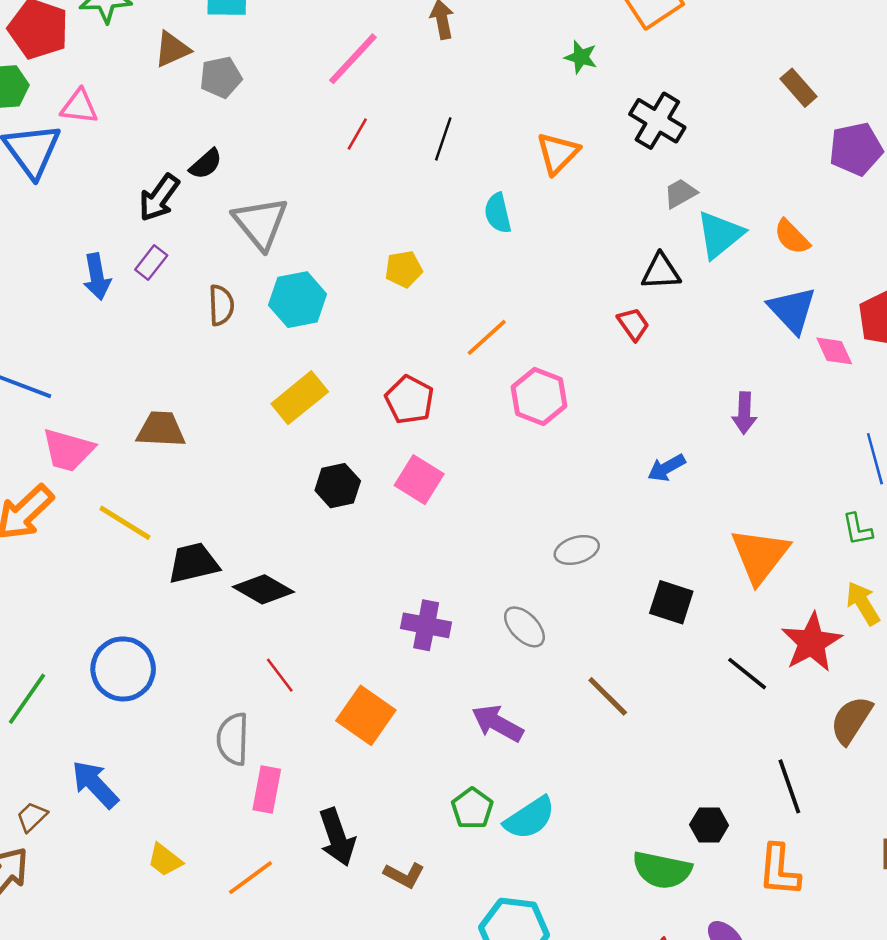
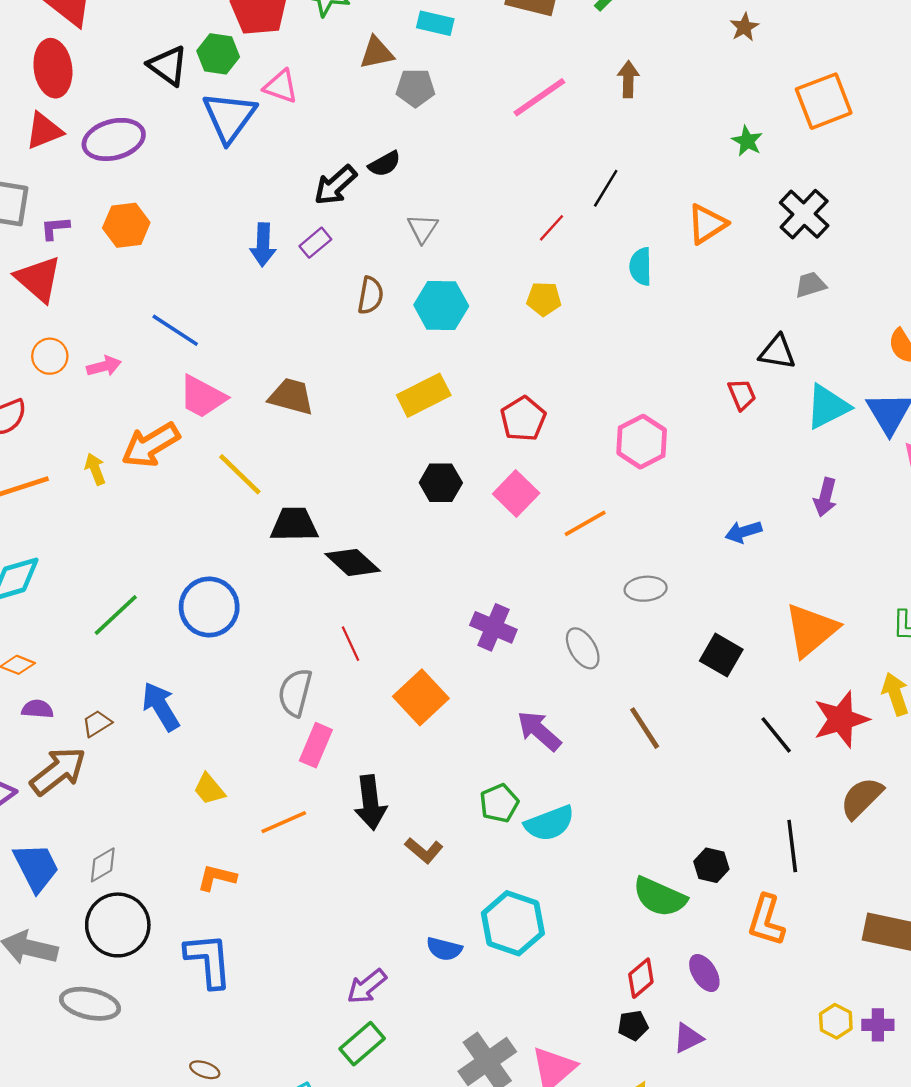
red line: (357, 134) -> (552, 228), moved
gray triangle: (260, 223) -> (423, 228), size x0.6
cyan triangle: (720, 235) -> (828, 407), moved
orange line: (487, 337) -> (585, 523), moved

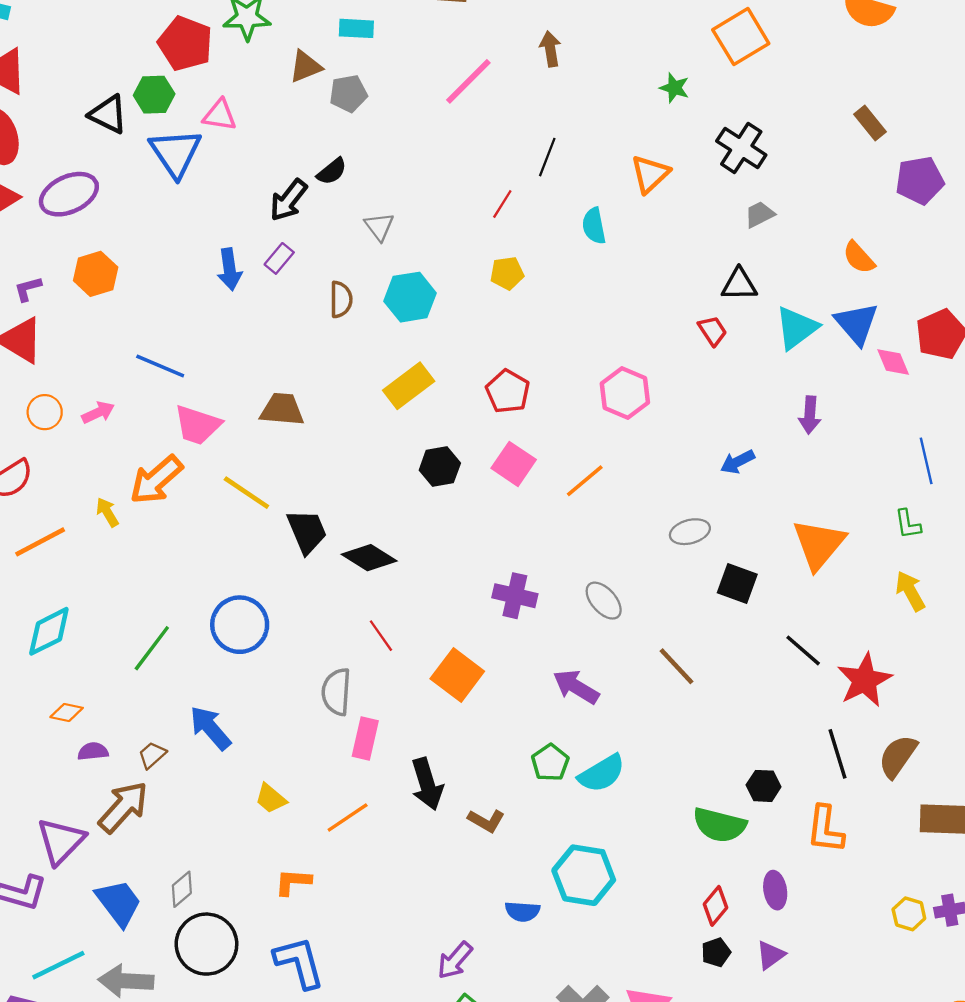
black trapezoid: (294, 525) -> (307, 531), turned 78
gray ellipse: (646, 589) -> (690, 532), moved
red star: (841, 719) -> (864, 680), moved
brown semicircle: (862, 798) -> (898, 756), moved
purple ellipse: (704, 973) -> (775, 890), turned 33

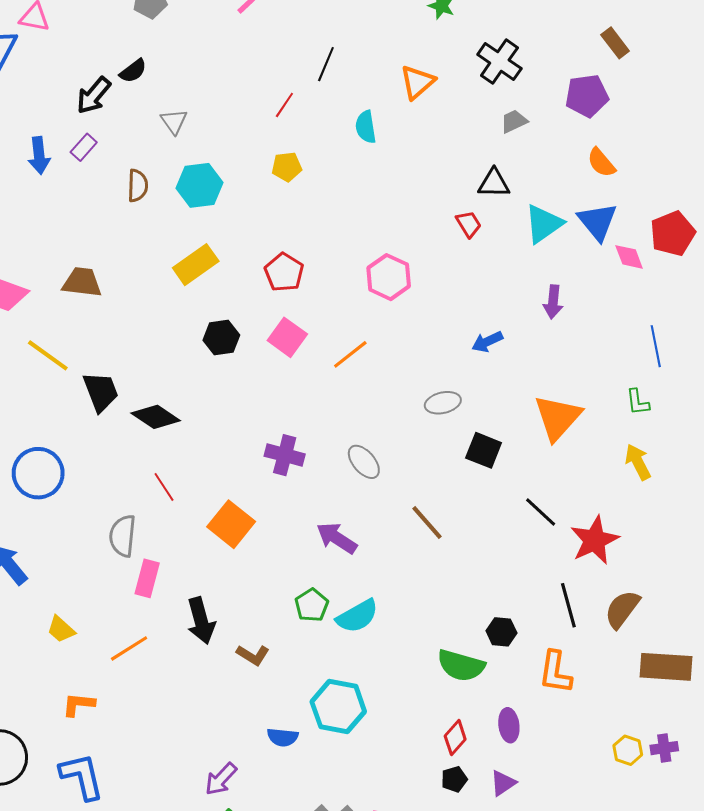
purple pentagon: (920, 180) -> (587, 96), moved

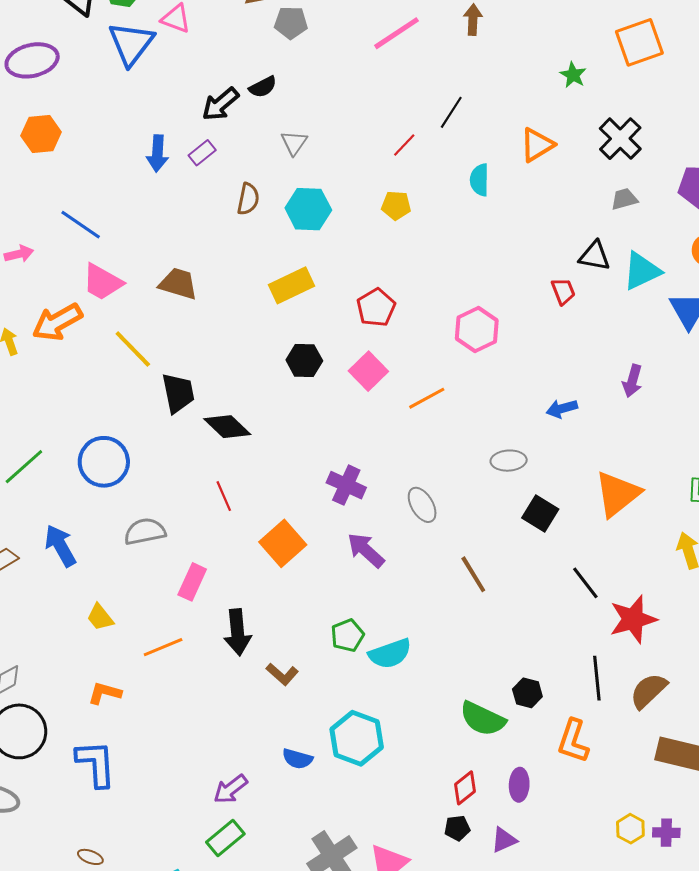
cyan triangle: (544, 224) -> (642, 271), moved
gray semicircle: (123, 536) -> (145, 531), moved, turned 63
purple arrow: (337, 538) -> (366, 550), moved

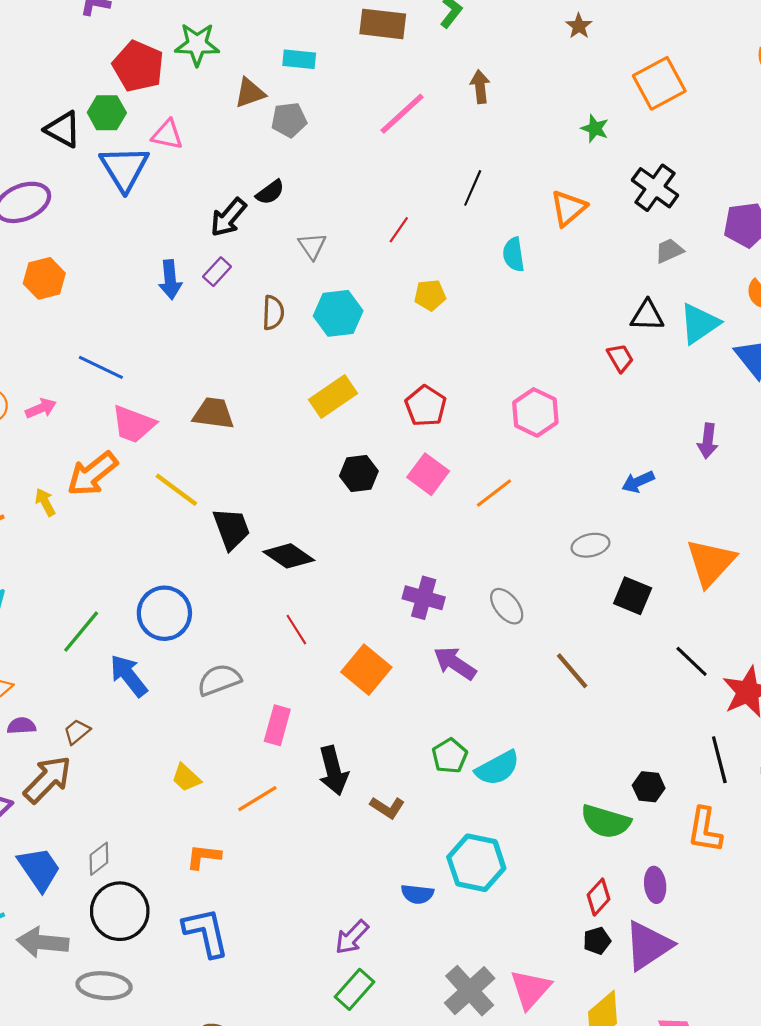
red line: (404, 145) -> (399, 230), moved
blue arrow: (60, 546) -> (129, 676), moved
purple triangle: (504, 840) -> (648, 946), size x1.8

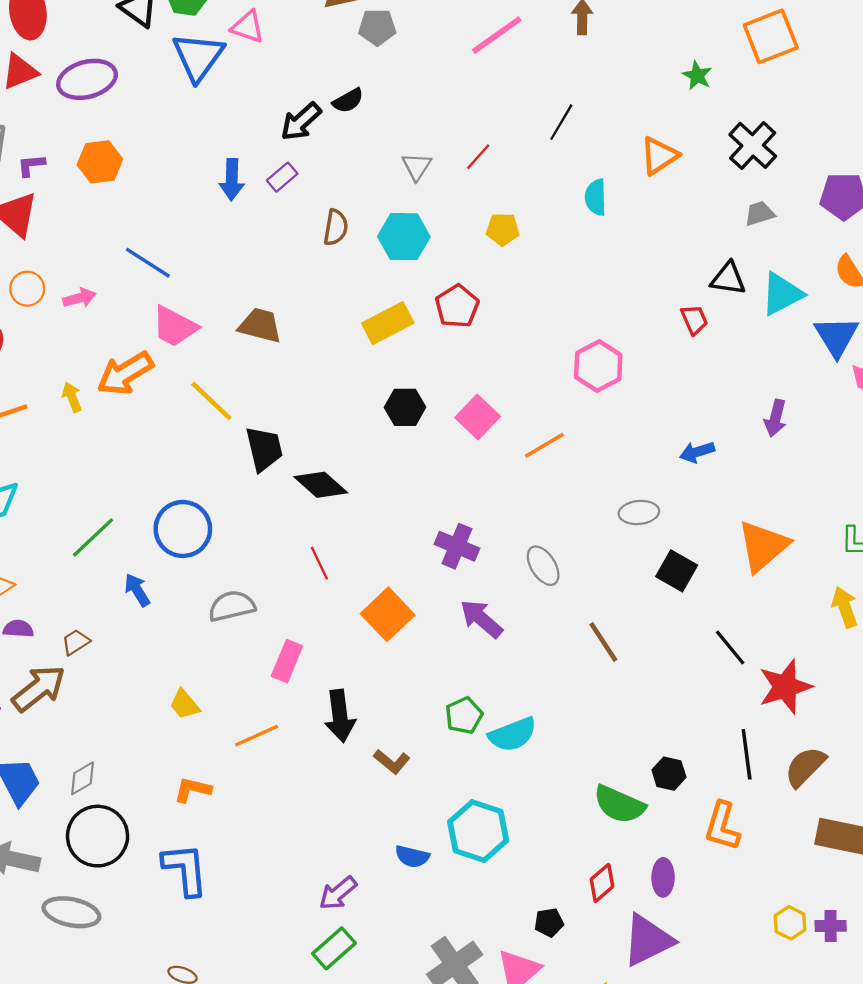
gray triangle: (312, 246) -> (417, 167), moved
red pentagon: (426, 406) -> (457, 306), moved
blue arrow: (129, 676) -> (137, 590), size x0.7
black pentagon: (597, 941) -> (549, 922), moved

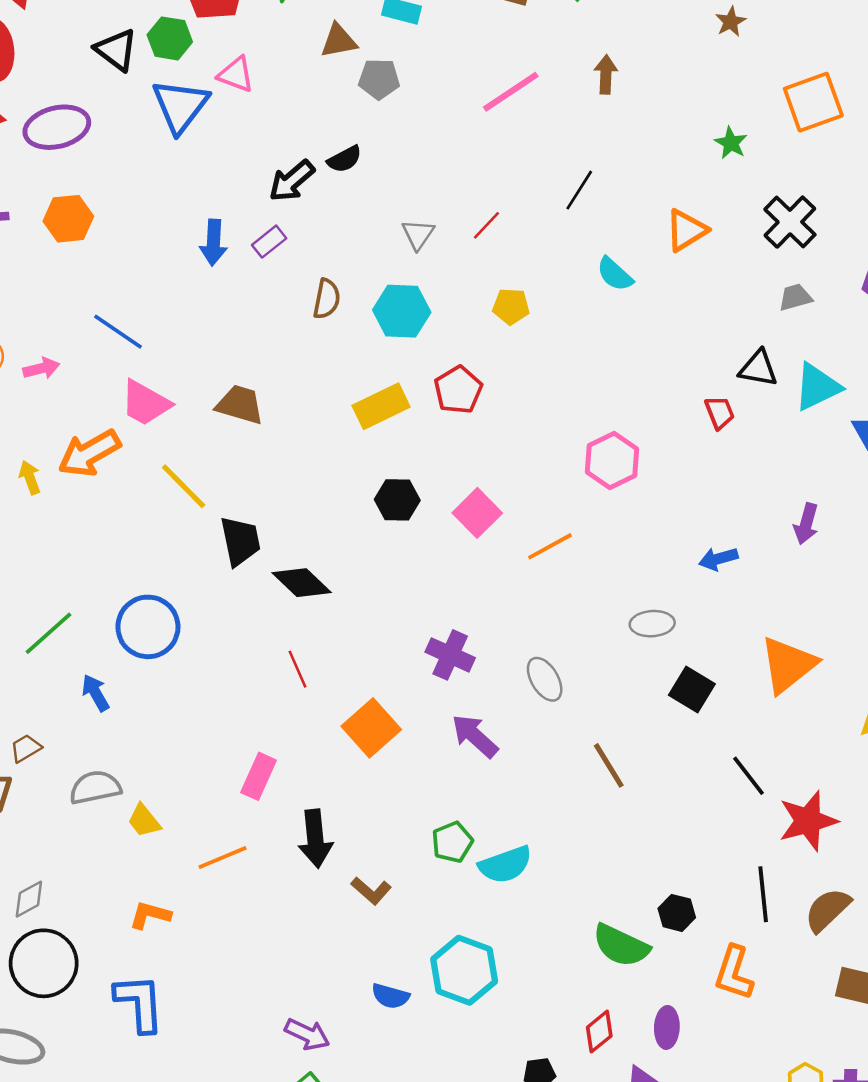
cyan semicircle: (596, 197) -> (615, 274), turned -48
gray semicircle: (232, 606) -> (95, 787), moved
purple arrow: (338, 893) -> (307, 1034), turned -117

